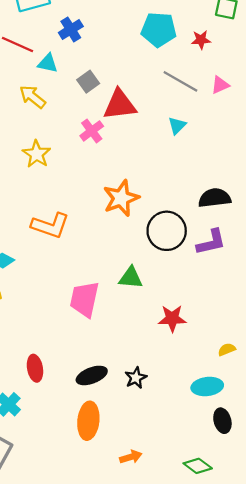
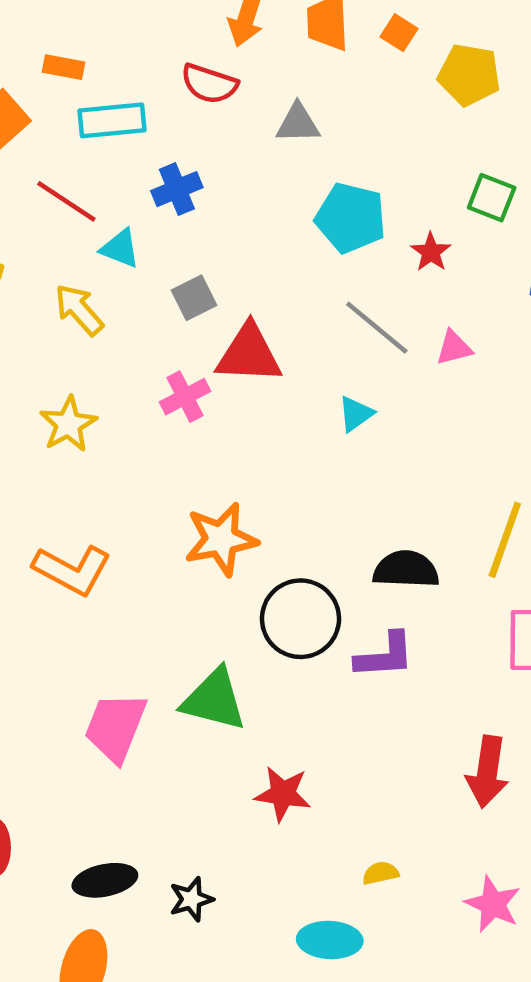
red star: (201, 40) -> (431, 252), turned 30
green triangle: (131, 278) -> (214, 700), size x1.4

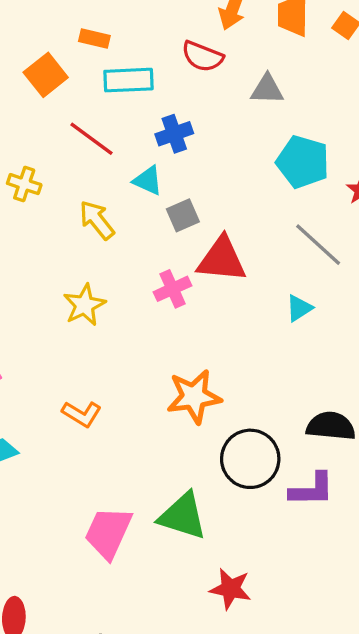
cyan triangle: (120, 248) -> (148, 181), moved
orange L-shape: (72, 570) -> (82, 414), size x0.7

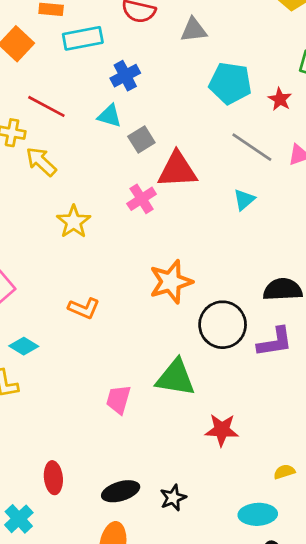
red line: (91, 139) -> (46, 106), moved
yellow arrow: (97, 220) -> (41, 162), moved
pink trapezoid: (108, 533) -> (118, 399), size x0.7

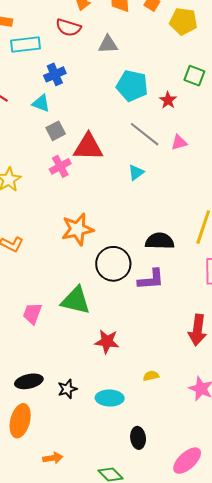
gray square: (141, 139) -> (56, 131), moved
cyan ellipse: (258, 514) -> (110, 398), moved

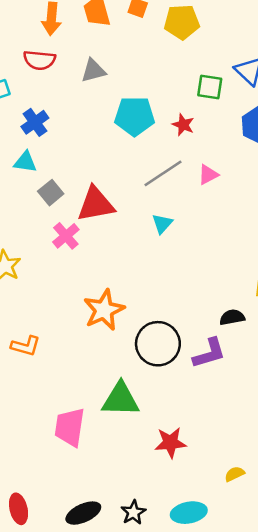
gray line: (145, 134) -> (163, 173), turned -60
black semicircle: (160, 241) -> (232, 317), moved, size x0.7
pink trapezoid: (32, 313) -> (70, 427), size x1.4

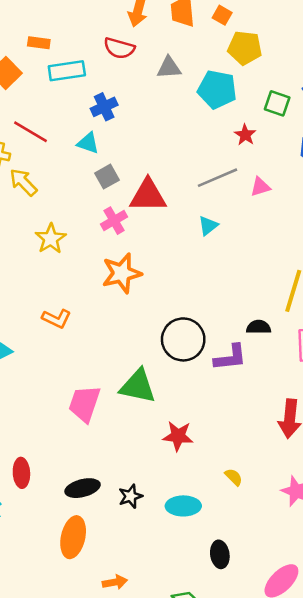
yellow pentagon: (182, 22) -> (245, 48), moved
cyan pentagon: (135, 116) -> (217, 89), moved
orange star: (104, 310) -> (122, 273), moved
yellow semicircle: (235, 474) -> (234, 477), turned 60

